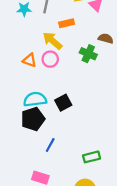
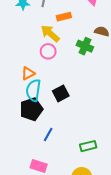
orange triangle: (30, 60) -> (28, 73), moved, turned -48
cyan semicircle: (35, 99) -> (33, 90), turned -75

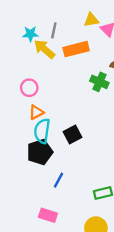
orange rectangle: (64, 17) -> (76, 49), size x1.5
yellow arrow: (50, 33) -> (44, 49), moved
pink circle: (48, 51) -> (29, 88), moved

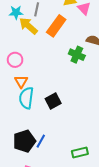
orange rectangle: (76, 49) -> (56, 26), turned -40
orange triangle: (36, 112) -> (21, 81), turned -32
black pentagon: (40, 152) -> (24, 141), moved

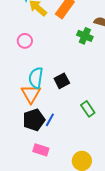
orange triangle: (21, 81) -> (31, 94), moved, size x1.5
green rectangle: (80, 152) -> (88, 109), moved, turned 70

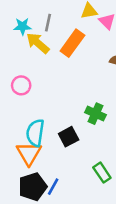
green cross: (85, 36) -> (96, 114), moved

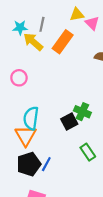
green cross: (96, 114) -> (82, 112), moved
black square: (69, 137) -> (69, 122), moved

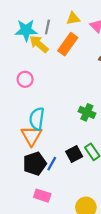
yellow triangle: (77, 14) -> (73, 18), moved
cyan star: (20, 28) -> (26, 30), size x1.5
black square: (69, 122) -> (74, 154), moved

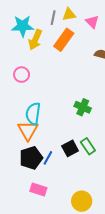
gray line: (47, 27) -> (53, 18), moved
yellow arrow: (39, 44) -> (35, 40), turned -108

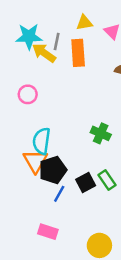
gray line: (53, 18) -> (57, 42), moved
yellow arrow: (35, 40) -> (44, 53), turned 102
orange rectangle: (64, 40) -> (78, 53), turned -40
black pentagon: (31, 158) -> (53, 170), moved

